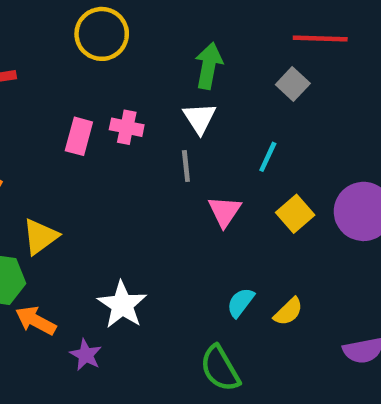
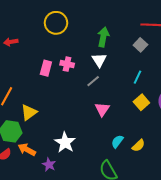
cyan line: (268, 157) -> (137, 77), moved
gray line: (186, 166) -> (93, 81), turned 56
pink triangle: (225, 211) -> (102, 109), moved

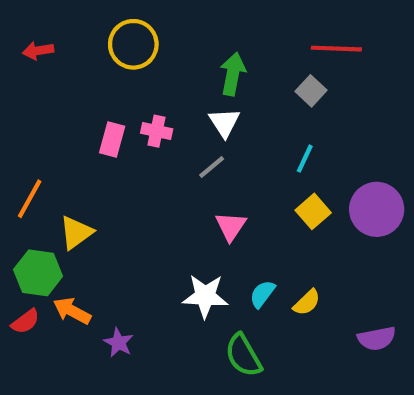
red arrow: (11, 42) -> (38, 51), moved
white star: (65, 142) -> (205, 296), moved, turned -30

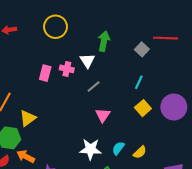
red line: (336, 49) -> (166, 38), moved
white triangle: (224, 123) -> (87, 61), moved

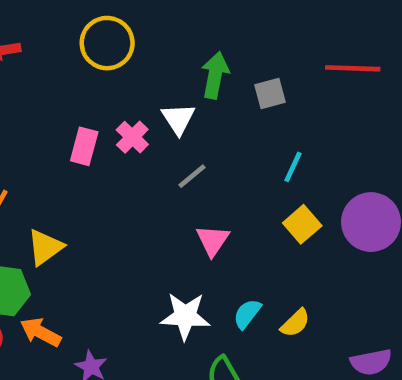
gray square: (142, 49) -> (270, 94), moved, turned 32
pink cross: (67, 69) -> (132, 137), turned 32

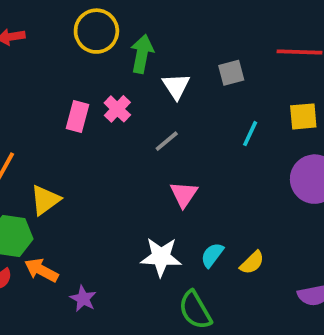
green arrow: (215, 75) -> (142, 54), moved
white triangle: (178, 119) -> (176, 86), moved
yellow square: (302, 224) -> (303, 116), moved, turned 36

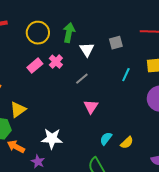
yellow circle: (96, 31) -> (38, 33), moved
pink rectangle: (77, 116) -> (35, 66), turned 35
white star: (161, 257) -> (52, 139), moved

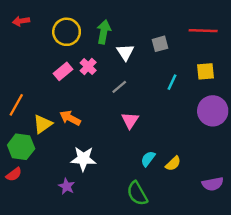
orange arrow: (16, 147) -> (70, 118), moved

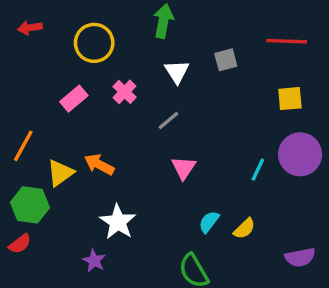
green arrow: (104, 32) -> (163, 21), moved
pink rectangle: (63, 71) -> (74, 99), moved
cyan line: (172, 82) -> (258, 170), moved
white star: (83, 159) -> (118, 222), turned 30

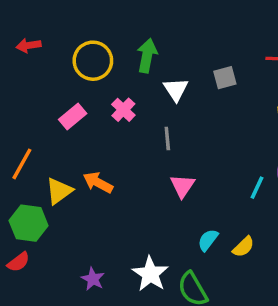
green arrow: (163, 21) -> (147, 56), moved
gray line: (168, 121) -> (167, 139), turned -55
white star: (118, 222) -> (150, 274), moved

